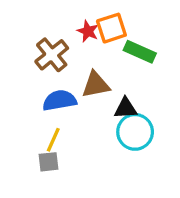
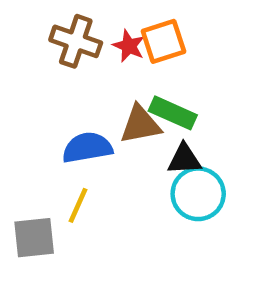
green rectangle: (140, 52) -> (173, 113), moved
brown cross: (52, 55) -> (76, 41), moved, turned -32
gray square: (49, 162) -> (34, 238), moved, size x1.4

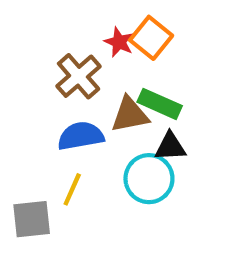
brown cross: (76, 41) -> (79, 76), moved, turned 30
orange square: (163, 41) -> (151, 38), turned -33
cyan circle: (198, 194) -> (149, 179), moved

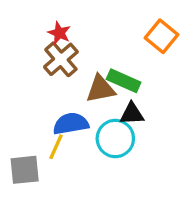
orange square: (151, 38) -> (162, 36), moved
red star: (119, 42) -> (59, 33), moved
blue semicircle: (81, 136) -> (71, 124), moved

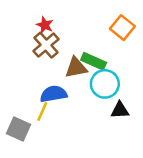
black triangle: (132, 114) -> (120, 110), moved
cyan circle: (115, 139) -> (105, 84), moved
gray square: (25, 170) -> (18, 129), turned 30

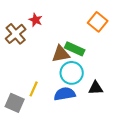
brown cross: (46, 45) -> (16, 34), moved
cyan circle: (105, 84) -> (72, 73), moved
blue semicircle: (54, 94) -> (65, 94), moved

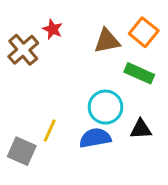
green rectangle: (75, 49) -> (139, 73), moved
brown triangle: (61, 54) -> (107, 41), moved

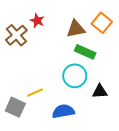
green rectangle: (139, 73) -> (85, 52), moved
yellow line: (50, 131) -> (35, 93), turned 42
blue semicircle: (95, 138) -> (63, 111), moved

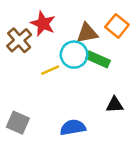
red star: (37, 21) -> (43, 24), size x1.5
cyan circle: (75, 76) -> (74, 55), moved
yellow line: (35, 93) -> (50, 70), moved

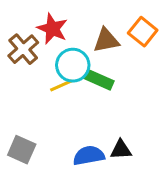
cyan circle: (74, 55) -> (73, 65), moved
green rectangle: (98, 59) -> (99, 80), moved
black triangle: (115, 105) -> (121, 150), moved

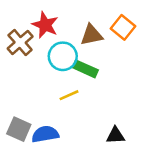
yellow line: (61, 86) -> (69, 95), moved
black triangle: (121, 150) -> (115, 135), moved
blue semicircle: (89, 156) -> (45, 134), moved

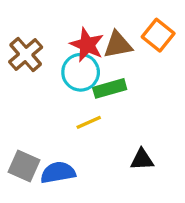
red star: (45, 25) -> (87, 45), moved
green rectangle: (85, 69) -> (110, 88), turned -40
black triangle: (115, 135) -> (142, 160), moved

